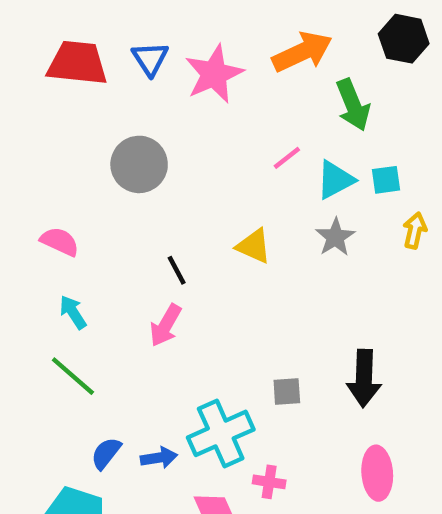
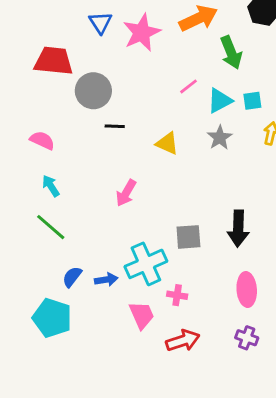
red trapezoid: (77, 63) -> (54, 61), moved
black line: (177, 270) -> (115, 126), moved, turned -60
pink arrow: (166, 325) -> (126, 193), moved
gray square: (287, 392) -> (188, 237), size x1.4

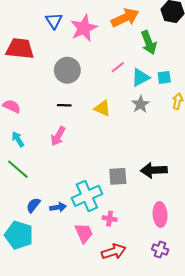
gray circle: (93, 91) -> (67, 70), moved
black line: (115, 126) -> (64, 105), moved
pink arrow: (126, 193) -> (58, 136), moved
black arrow: (238, 228) -> (154, 170), turned 85

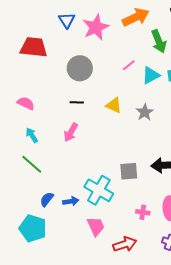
gray star: (140, 104) -> (145, 112), moved
cyan cross: (87, 196) -> (99, 190), turned -36
pink cross: (110, 219) -> (143, 212), moved

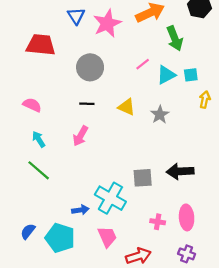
blue semicircle: (47, 199) -> (28, 231), moved
cyan pentagon: (33, 228) -> (60, 238), moved

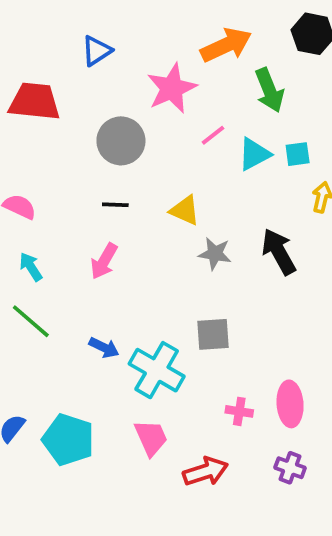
blue triangle: (76, 16) -> (97, 51), turned 30
pink star: (107, 23) -> (172, 88), moved
gray star: (160, 115) -> (215, 254), moved, turned -30
black arrow: (180, 171) -> (279, 252), moved, turned 64
blue arrow: (80, 210) -> (104, 348), moved, turned 35

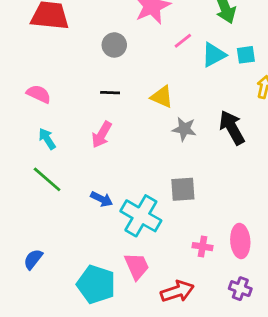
gray circle: (121, 141) -> (114, 45), size x0.7
cyan pentagon: (68, 440) -> (96, 284), moved

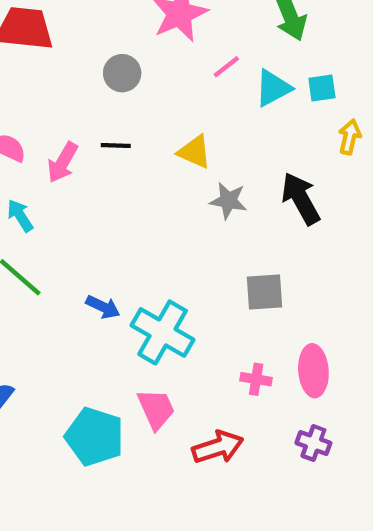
pink arrow: (102, 135) -> (63, 162), moved
gray square: (183, 189) -> (265, 292), moved

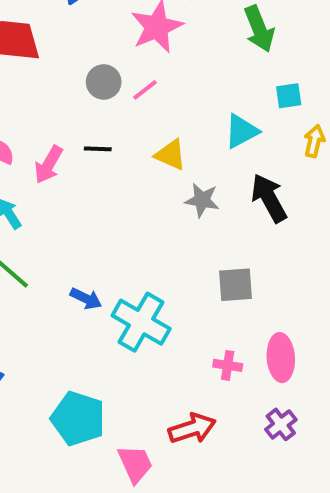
pink line: (226, 67) -> (145, 90), moved
cyan triangle: (273, 88) -> (241, 131), moved
pink trapezoid: (156, 409) -> (135, 464), moved
purple cross: (313, 443) -> (281, 424), turned 32

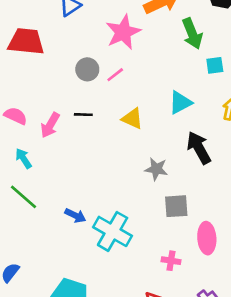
cyan square: (289, 96) -> (215, 65), moved
gray star: (202, 200) -> (156, 169), moved
pink ellipse: (281, 358) -> (207, 238), moved

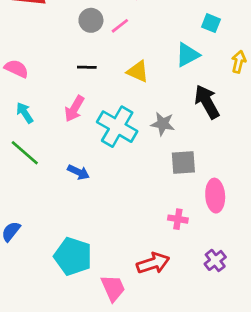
cyan square: (215, 65) -> (211, 23), moved, turned 30
pink arrow: (50, 125) -> (74, 109), moved
cyan cross: (113, 231) -> (117, 127), moved

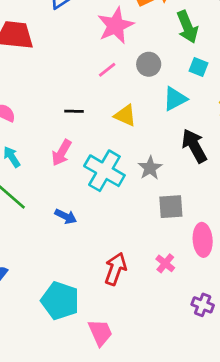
gray circle: (91, 20) -> (149, 64), moved
gray star: (163, 124) -> (150, 168), turned 30
pink cross: (178, 219) -> (165, 263), turned 30
purple cross: (215, 260) -> (203, 305), turned -30
red arrow: (153, 263) -> (115, 269), moved, turned -52

